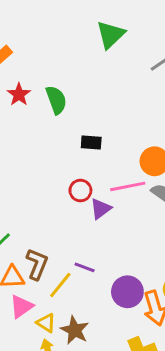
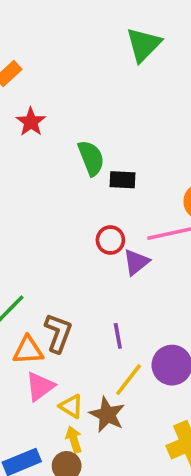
green semicircle: (56, 100) -> (91, 158), moved
purple line: (85, 267) -> (118, 336), turned 60
yellow line: (60, 285) -> (129, 380), moved

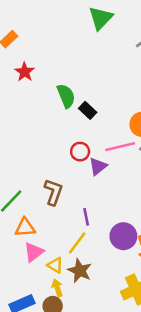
black rectangle: (122, 180) -> (88, 110), turned 42
brown L-shape: (58, 333) -> (53, 192), moved
yellow line: (129, 380) -> (77, 243), moved

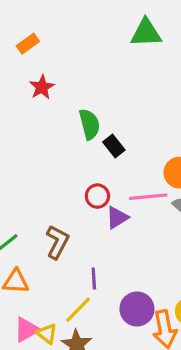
green triangle: (101, 18) -> (146, 33), turned 36
pink triangle: (34, 252) -> (26, 330), moved

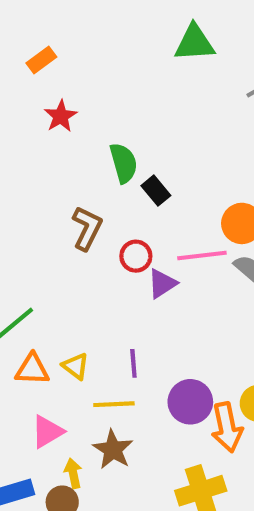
brown L-shape: (57, 242) -> (87, 228), moved
yellow line: (78, 310) -> (114, 404), turned 44
yellow triangle: (47, 334) -> (76, 366), moved

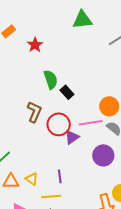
red star: (61, 116) -> (35, 45), moved
red circle: (136, 256) -> (59, 124), size x1.5
purple circle: (190, 402) -> (103, 155), moved

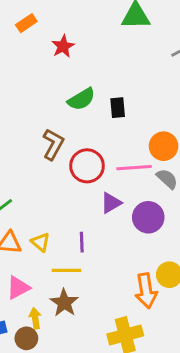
green semicircle: (51, 80) -> (81, 99), turned 72
black rectangle: (67, 92) -> (118, 108), moved, turned 32
purple triangle: (72, 137) -> (111, 203), moved

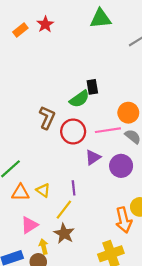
red star: (63, 46) -> (45, 24), moved
green semicircle: (81, 99) -> (79, 99), moved
yellow line: (66, 270) -> (64, 210), turned -48

